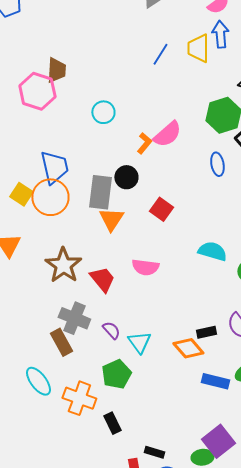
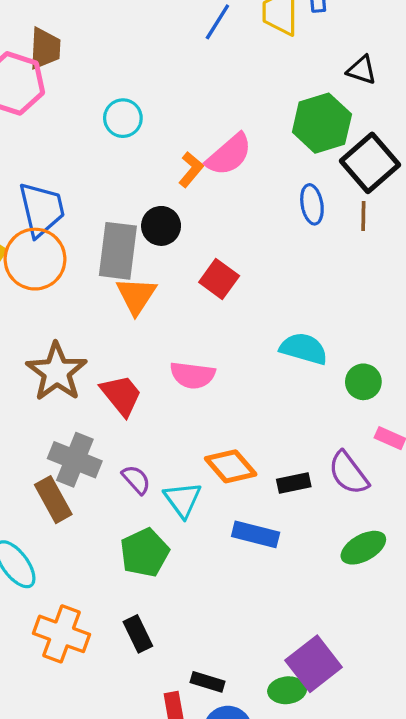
orange diamond: (188, 348) -> (231, 466), moved
blue rectangle: (215, 381) -> (256, 534), moved
orange cross: (79, 398) -> (62, 634), moved

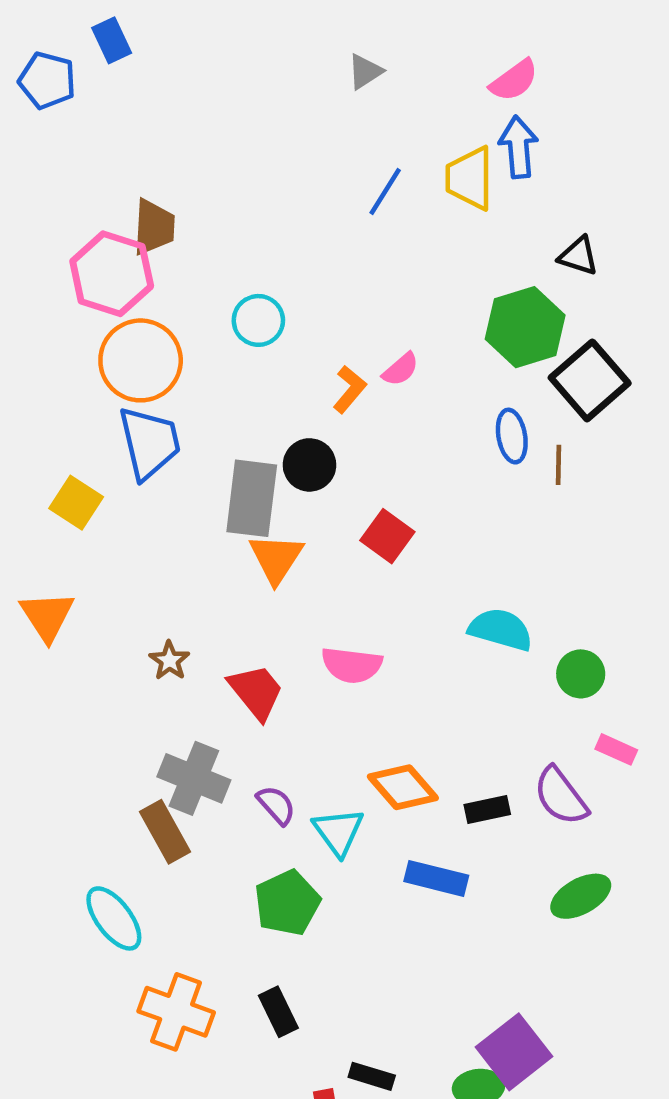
pink semicircle: (229, 155) -> (401, 369), size x0.6
brown line: (363, 216) -> (558, 465), moved
orange circle: (35, 259) -> (141, 360), moved
brown star: (57, 372) -> (169, 661), size x0.5

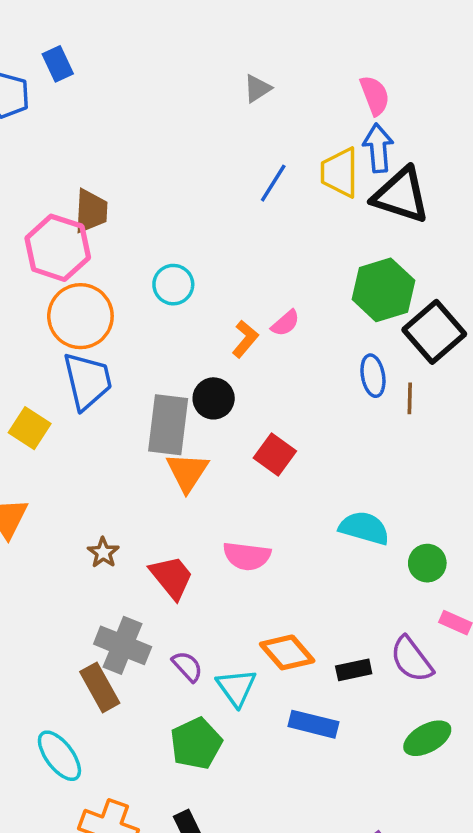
pink semicircle: (514, 80) -> (375, 95), turned -75
black triangle: (578, 256) -> (401, 195), moved, size x1.8

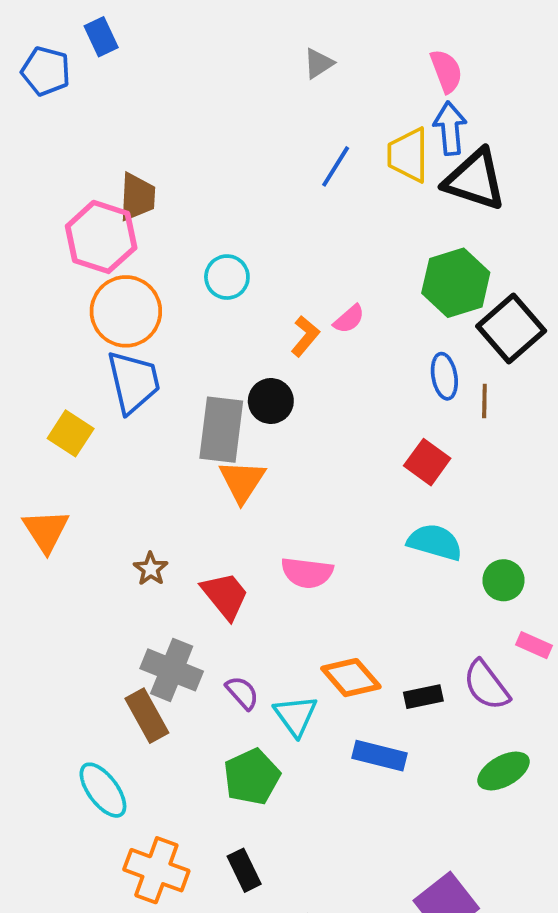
red square: (275, 454) -> (427, 462), moved

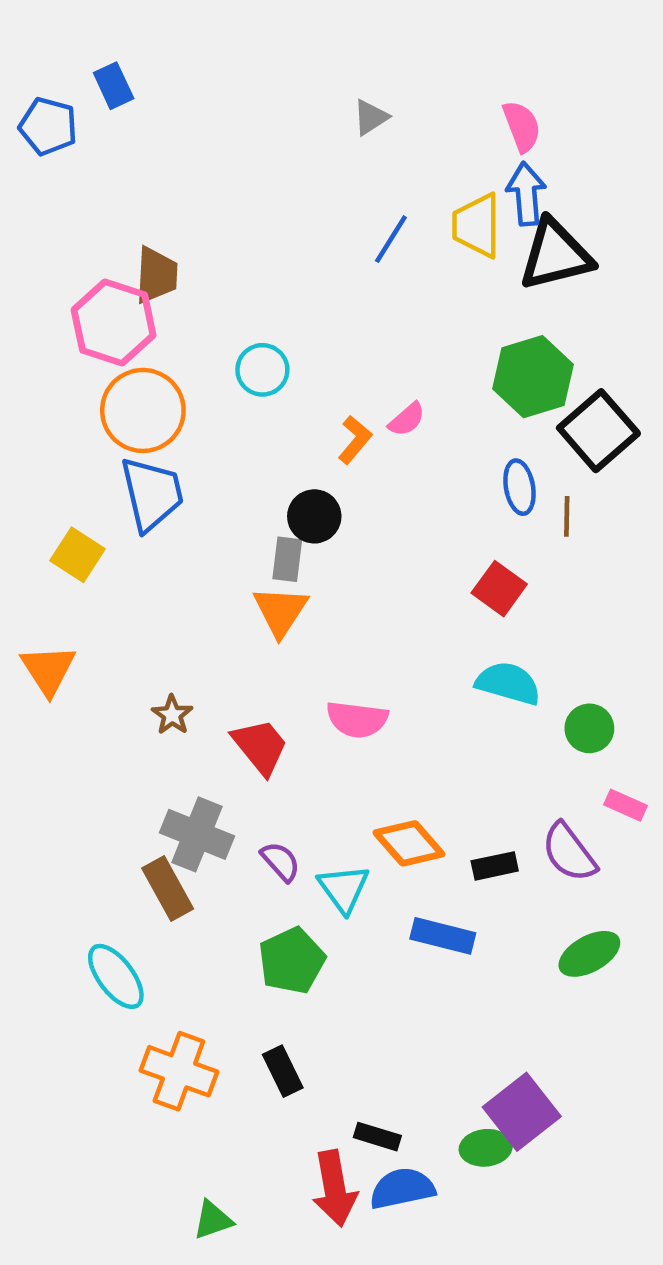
black triangle: (475, 180) -> (556, 255), turned -32
gray rectangle: (221, 430) -> (287, 559), moved, size x0.6

